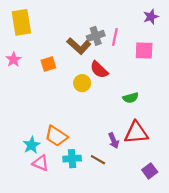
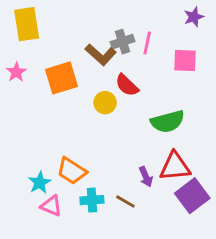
orange square: (48, 64) -> (61, 78), size x1.6
green semicircle: (131, 98) -> (168, 122), size x1.6
purple square: (150, 171) -> (192, 196), moved, size x1.6

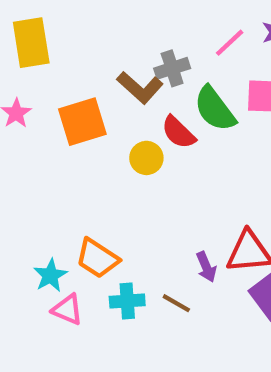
pink line: (147, 43) -> (230, 43), moved, turned 35
green semicircle: (168, 122) -> (215, 109), moved, turned 68

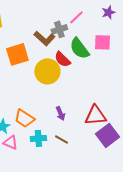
pink line: (230, 43) -> (76, 17), moved
yellow circle: (146, 158) -> (47, 71), size x1.6
purple arrow: (206, 267) -> (60, 113), moved

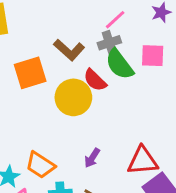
gray cross: (59, 29) -> (109, 43), moved
purple arrow: (60, 113) -> (92, 158), turned 56

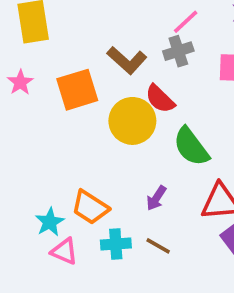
green semicircle: (119, 64) -> (191, 147), moved

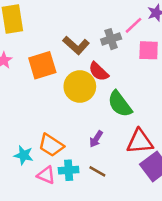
pink line: (186, 22) -> (134, 25), moved
cyan star: (50, 222) -> (24, 155), turned -30
pink triangle: (64, 251) -> (46, 175), moved

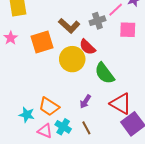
red triangle: (140, 141) -> (121, 104), turned 35
cyan cross: (69, 170) -> (63, 127), turned 35
brown line: (97, 171) -> (86, 128), turned 32

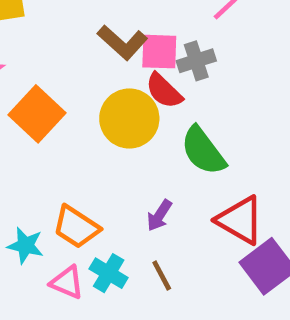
gray cross: (97, 21) -> (196, 61), moved
pink square: (128, 30) -> (159, 52), moved
orange square: (42, 42) -> (37, 114), moved, turned -30

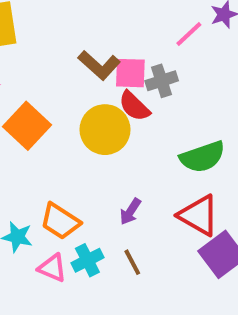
green semicircle: (203, 151) -> (203, 157), moved, turned -72
cyan cross: (109, 273) -> (87, 260), turned 32

